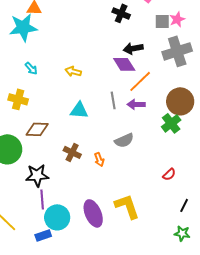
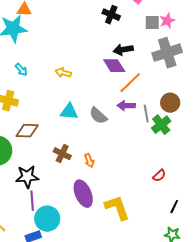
gray line: (113, 100) -> (146, 114), moved
brown circle: (180, 101) -> (170, 103), size x0.7
gray semicircle: (124, 140) -> (98, 116), moved, turned 66
purple ellipse: (93, 213) -> (83, 194), moved

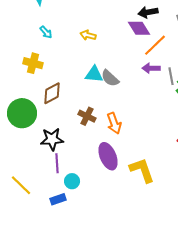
gray semicircle: (98, 116) -> (110, 78), moved
brown diamond: (27, 131) -> (52, 93), turned -30
orange arrow: (89, 161) -> (114, 123), size x1.5
cyan circle: (47, 219) -> (72, 181), size x0.6

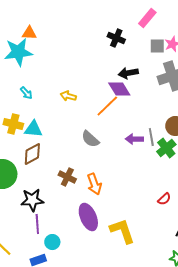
orange line: (155, 45) -> (107, 106), moved
purple arrow: (151, 68) -> (134, 139), moved
cyan triangle: (94, 74) -> (33, 129), moved

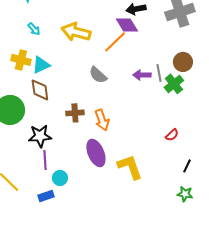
yellow arrow: (68, 96) -> (76, 32), size x1.8
cyan triangle: (33, 129) -> (41, 65), turned -30
brown diamond: (32, 154) -> (40, 90), turned -70
brown cross: (67, 177) -> (75, 113), turned -30

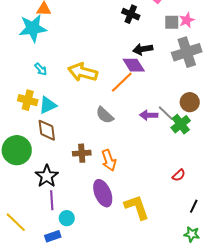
gray line: (159, 73) -> (166, 113), turned -36
black star: (40, 136) -> (47, 176), turned -30

